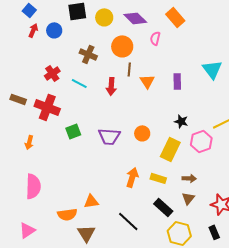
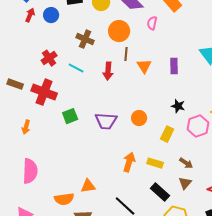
yellow rectangle: (170, 149) -> (167, 134), size x0.7
brown arrow: (189, 178) -> (186, 163), turned 32

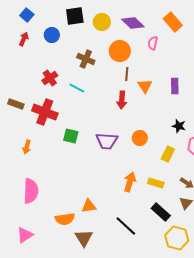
red arrow: (30, 15) -> (24, 39), moved
red arrow: (108, 71) -> (122, 100), moved
green square: (70, 116) -> (71, 136), turned 35

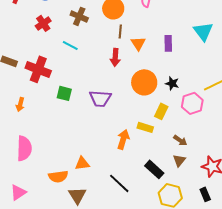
red cross: (50, 78) -> (43, 23), moved
orange circle: (140, 138) -> (144, 82), moved, size x1.6
yellow rectangle: (156, 183) -> (145, 127), moved

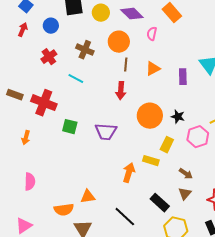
orange triangle: (138, 43) -> (153, 69), moved, turned 35
purple rectangle: (168, 43) -> (183, 77), moved
pink semicircle: (24, 148) -> (30, 182), size x0.7

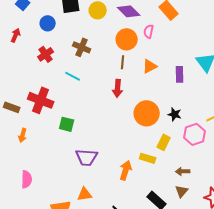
red arrow: (23, 30) -> (16, 35), moved
orange circle: (119, 42) -> (127, 39), moved
brown rectangle: (15, 95) -> (12, 107), moved
purple trapezoid: (106, 132) -> (87, 157), moved
brown arrow: (186, 174) -> (183, 171), turned 144

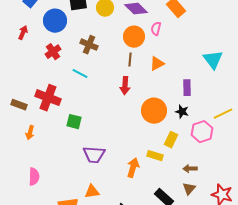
blue circle: (48, 23) -> (55, 21), size x1.5
purple rectangle: (180, 74) -> (187, 88), moved

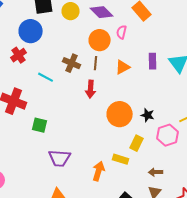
blue circle: (55, 21) -> (31, 31), moved
brown cross: (89, 45) -> (72, 63), moved
purple rectangle: (187, 88) -> (153, 61), moved

